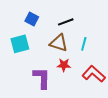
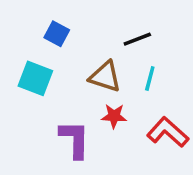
black line: (66, 22) -> (137, 39), moved
cyan square: (20, 44) -> (35, 78), turned 36

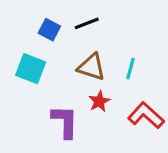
black line: (137, 39) -> (87, 23), moved
red star: (114, 116) -> (99, 101), turned -30

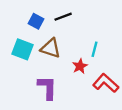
brown triangle: (91, 67) -> (51, 48), moved
red star: (99, 101) -> (80, 66), moved

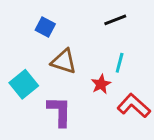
black line: (63, 17) -> (115, 20), moved
cyan square: (22, 49) -> (24, 84), moved, turned 30

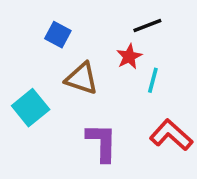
red star: (101, 84) -> (129, 57), moved
purple L-shape: (60, 111) -> (102, 142), moved

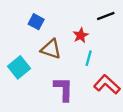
black line: (147, 26) -> (106, 16), moved
cyan line: (153, 80) -> (89, 58), moved

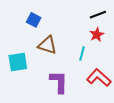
red star: (81, 35) -> (97, 35), moved
cyan square: (19, 67) -> (18, 62), turned 30

